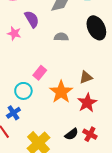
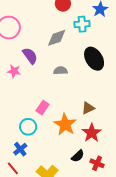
black semicircle: (72, 134) -> (78, 156), moved

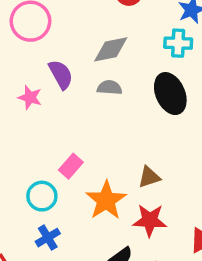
cyan cross: (82, 24) -> (178, 43), moved
gray semicircle: (60, 71) -> (110, 88), moved
red star: (92, 133) -> (150, 220), turned 30
blue cross: (20, 149) -> (48, 238), moved

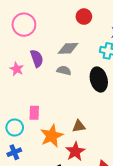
pink rectangle: (71, 166) -> (34, 113), turned -48
red star: (150, 220) -> (75, 151), turned 30

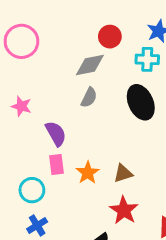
red circle: (84, 17) -> (110, 37), moved
purple semicircle: (37, 58) -> (56, 134), moved
gray semicircle: (64, 70) -> (89, 97), turned 112
orange star: (52, 136) -> (88, 173), moved, size x0.7

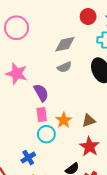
red circle: (110, 37) -> (88, 17), moved
gray semicircle: (89, 97) -> (64, 67), turned 40
pink star: (21, 106) -> (17, 74), size x1.5
cyan circle: (32, 190) -> (46, 134), moved

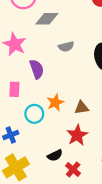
gray diamond: (65, 44) -> (47, 19), moved
pink rectangle: (42, 115) -> (14, 89), moved

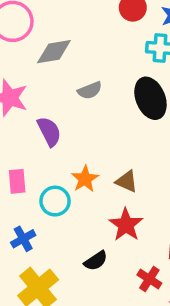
pink rectangle: (14, 89) -> (17, 181), moved
brown triangle: (82, 108) -> (127, 181), turned 40
red cross: (73, 169) -> (149, 279), moved

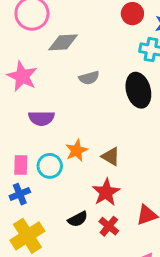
purple semicircle: (49, 131) -> (41, 118), moved, turned 110
pink rectangle: (17, 181) -> (21, 165), moved
red cross: (149, 279) -> (109, 226), moved

